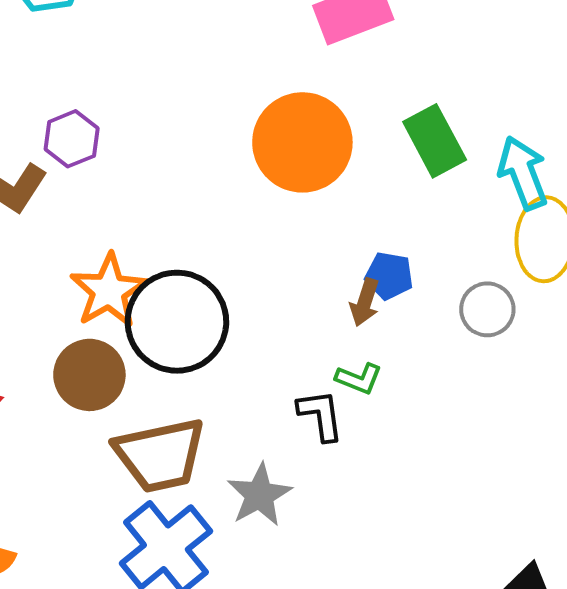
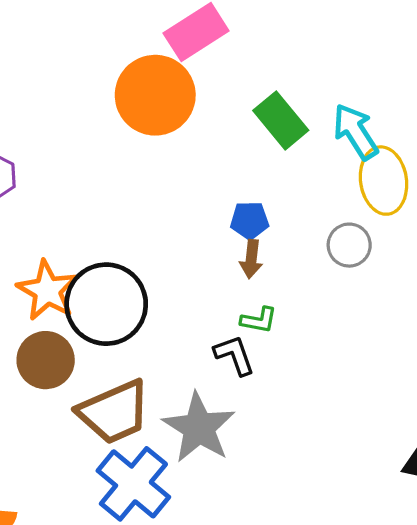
orange circle: (302, 142) -> (155, 95), moved
blue pentagon: (389, 276) -> (250, 220), moved
gray star: (259, 495) -> (199, 428), size x1.4

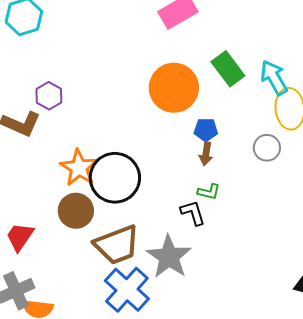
orange circle: (155, 95) -> (174, 88), moved

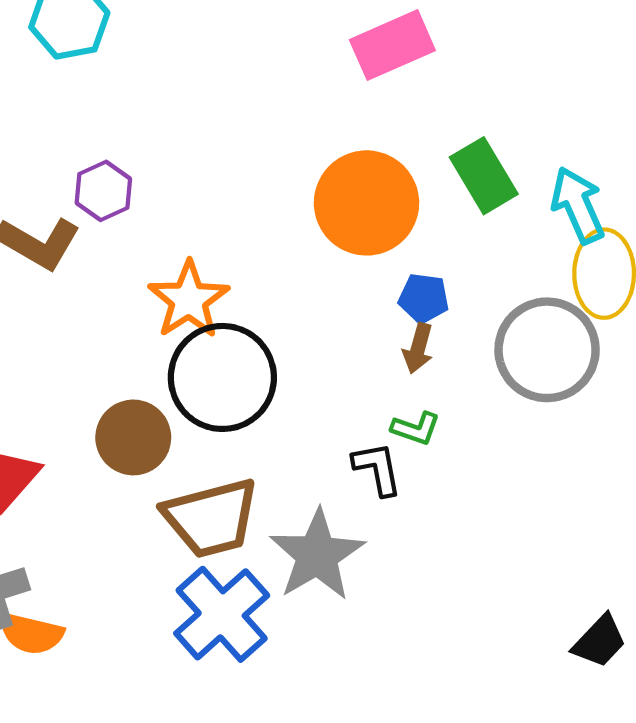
gray circle: (267, 148) -> (547, 350), size x1.8
orange star: (79, 168) -> (189, 300), moved

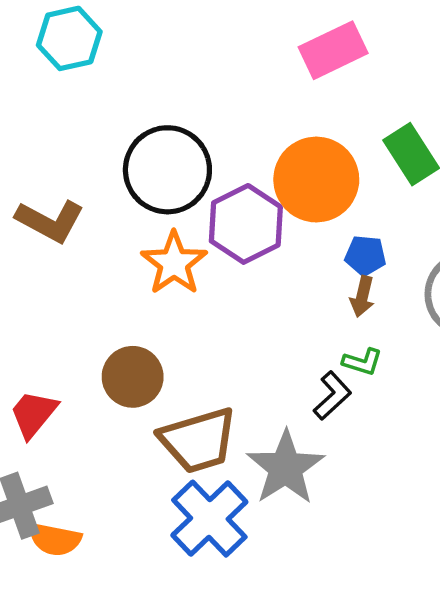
purple hexagon: (103, 191) -> (246, 224), moved, size x1.6
black circle: (222, 377) -> (167, 170), moved
black L-shape: (377, 469) -> (332, 396), turned 60

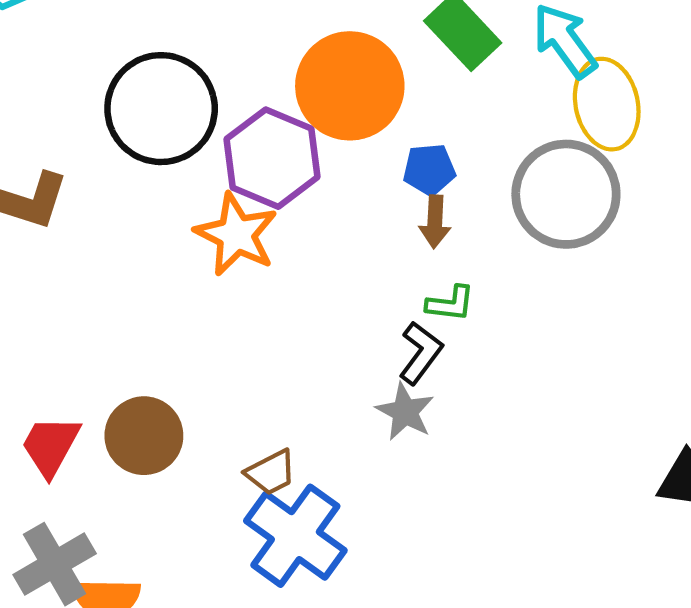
orange star: (174, 263) -> (236, 234), moved
brown circle: (133, 377) -> (144, 436), moved
brown trapezoid: (198, 440) -> (271, 472), moved, size x0.5
gray star: (286, 468) -> (405, 412), moved, size x0.6

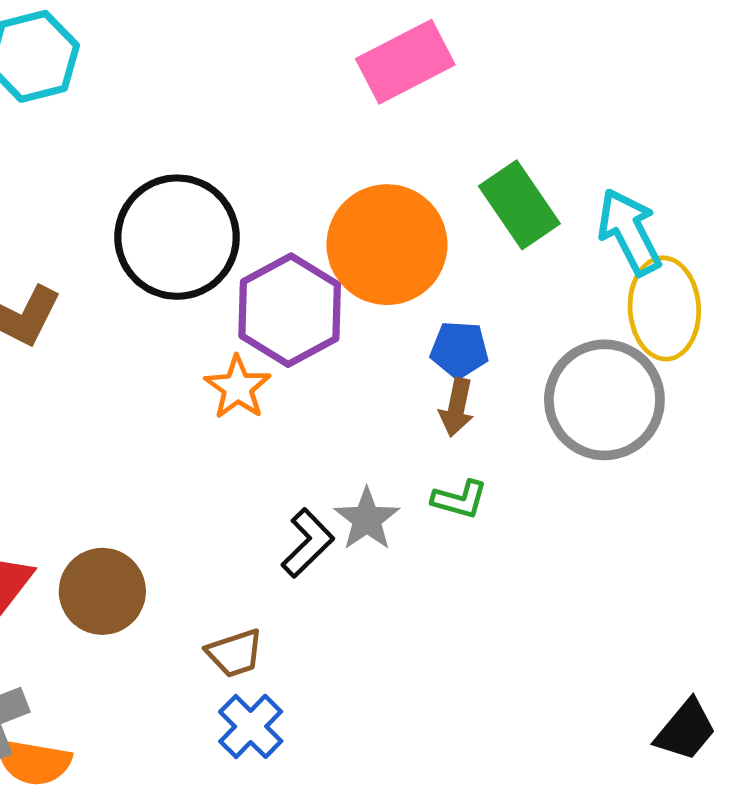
orange star: (236, 234) -> (238, 387), size x0.7
black L-shape: (421, 353) -> (308, 543), moved
gray star: (405, 412) -> (367, 519), moved
blue cross: (295, 536) -> (251, 726), size x0.6

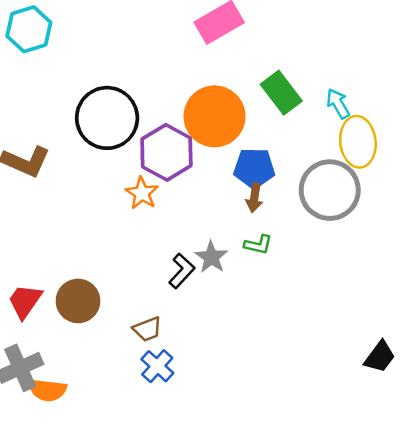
cyan arrow: (629, 232) -> (338, 104), size x0.7
blue pentagon: (459, 350) -> (254, 168), size x1.4

